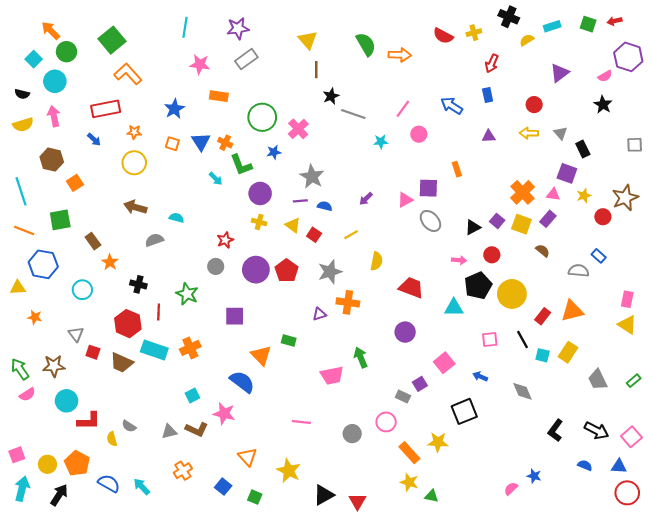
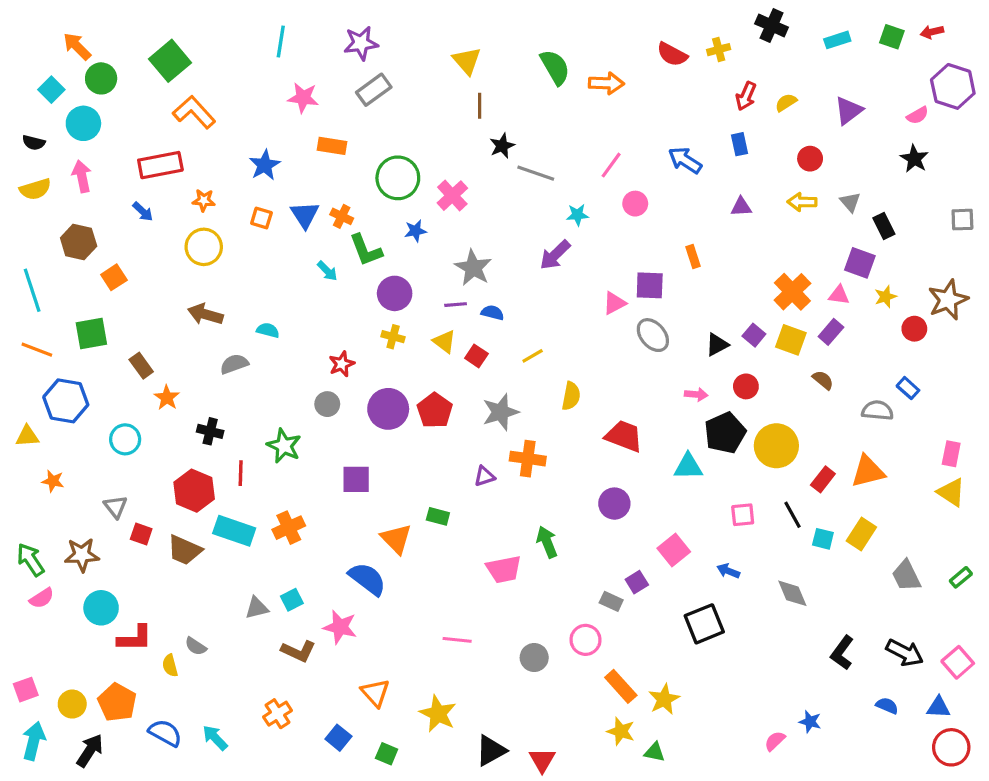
yellow semicircle: (527, 40) -> (786, 102), moved
purple arrow: (366, 199) -> (555, 255), moved, size x1.5
gray triangle: (169, 431) -> (257, 608), moved
yellow star: (438, 442) -> (664, 699), moved, turned -30

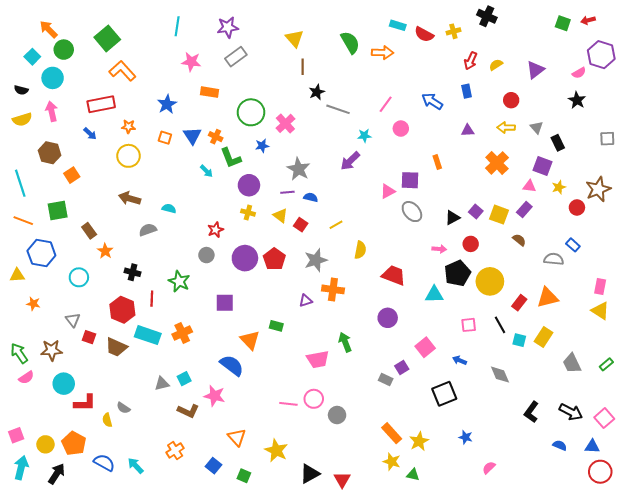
cyan rectangle: (837, 40) -> (398, 25), moved, turned 35
orange cross: (792, 292) -> (497, 163), moved
pink circle: (586, 640) -> (314, 399), moved
blue star: (810, 722) -> (466, 437), moved

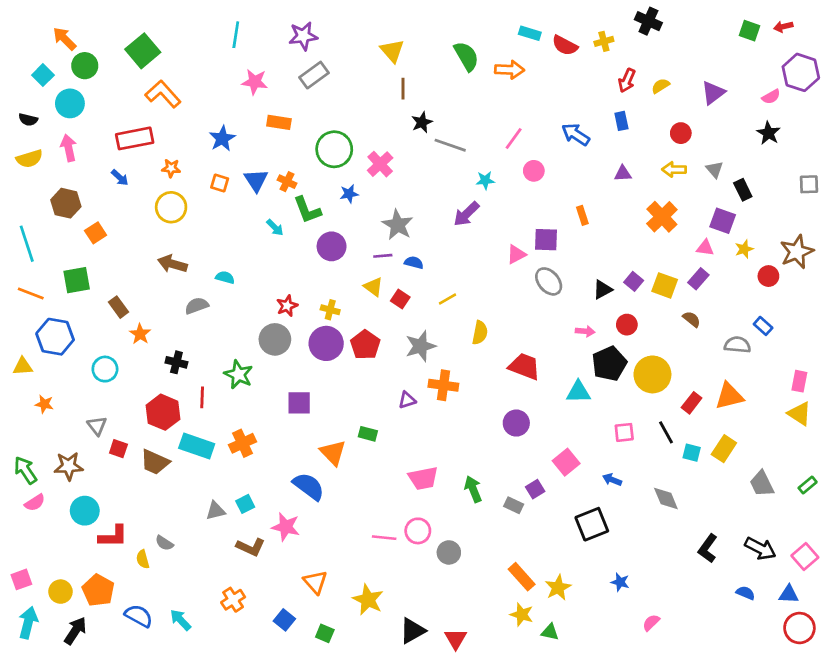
yellow cross: (248, 213) -> (330, 310), moved
gray circle: (206, 255) -> (275, 339), size x1.5
green arrow: (345, 342) -> (473, 489), moved

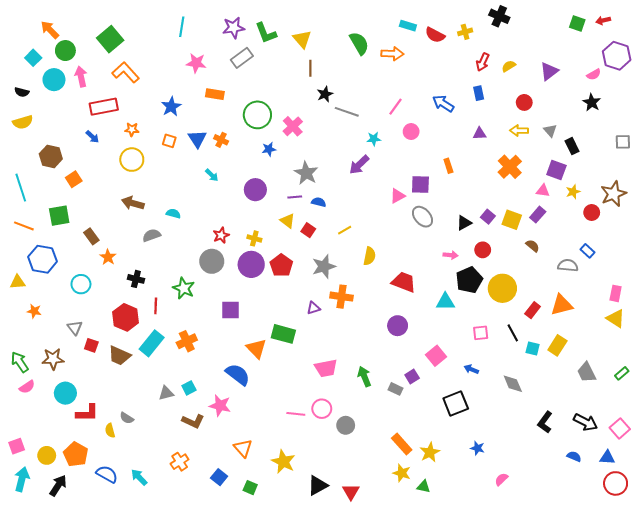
pink arrow: (69, 148) -> (81, 77), moved
green L-shape: (307, 210) -> (266, 33), moved
green rectangle: (368, 434) -> (283, 334), size x1.6
cyan rectangle: (197, 446) -> (152, 343), turned -70

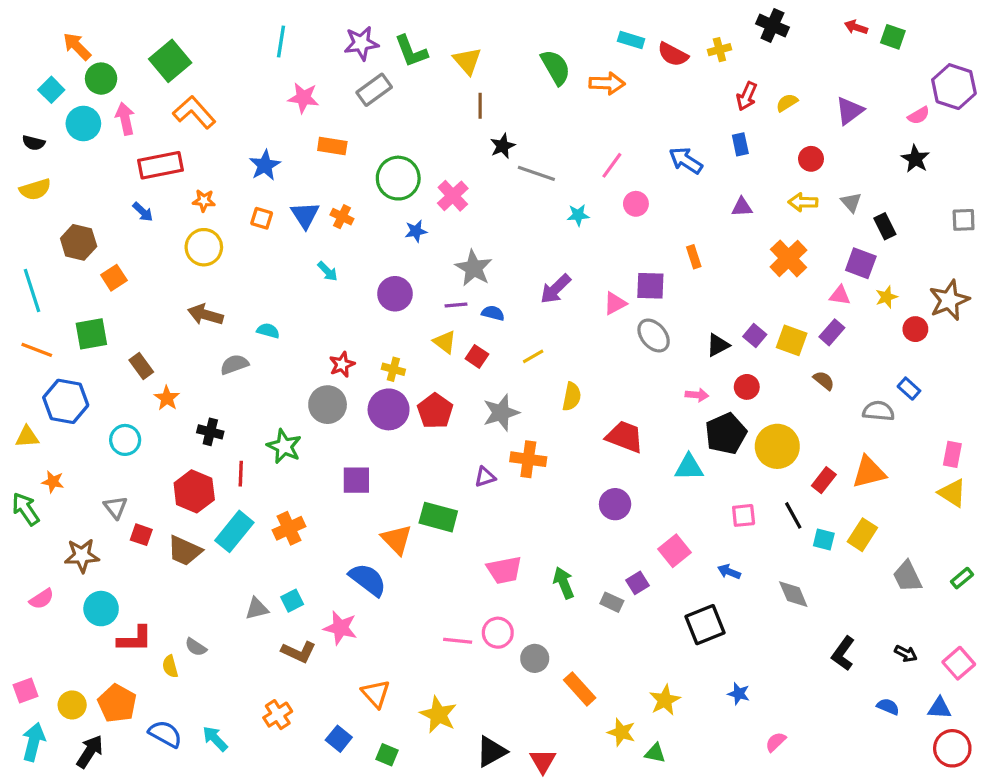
red arrow: (603, 20) -> (856, 27), moved, turned 32
purple arrow: (359, 165) -> (556, 289), moved
green arrow: (20, 362) -> (26, 509), moved
black arrow: (585, 422) -> (906, 654), size x0.6
orange rectangle: (402, 444) -> (580, 689), moved

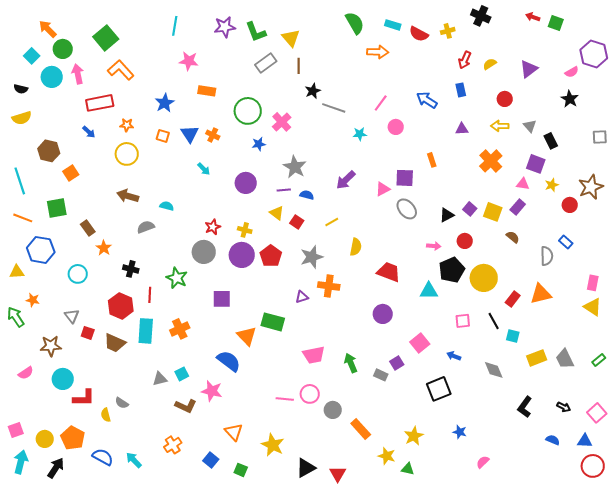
green semicircle: (556, 67) -> (355, 23), moved
gray rectangle: (374, 90) -> (266, 63), moved
gray semicircle: (878, 411) -> (547, 256), turned 84
cyan rectangle: (234, 531) -> (146, 331), turned -35
yellow rectangle: (862, 535) -> (537, 358), moved, turned 36

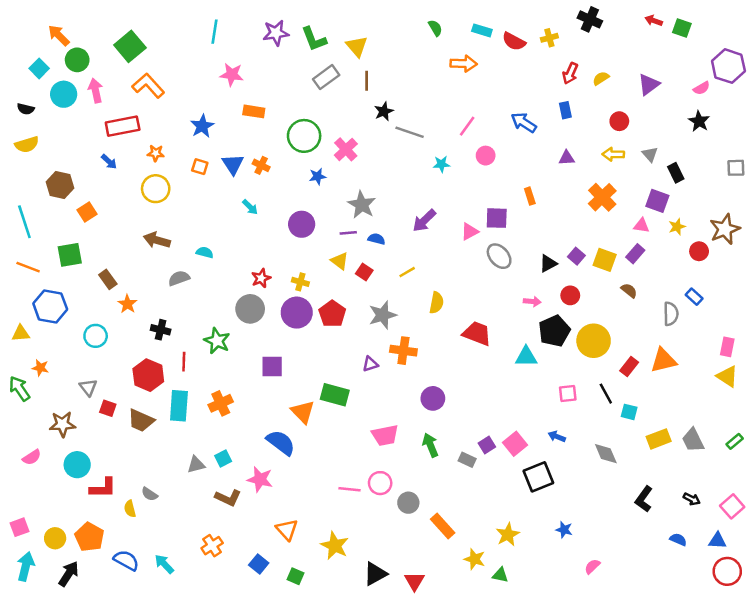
green semicircle: (355, 23) -> (435, 28), size x0.6
purple circle: (383, 314) -> (433, 398), moved
pink square: (420, 343) -> (515, 444), moved

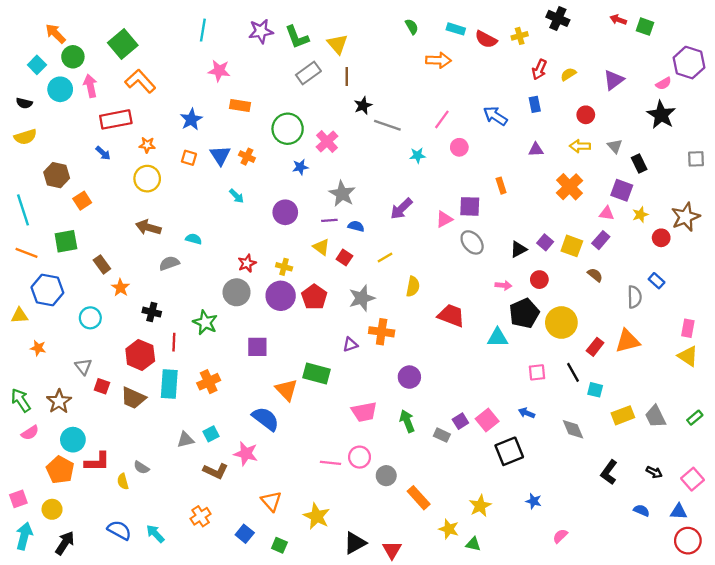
black star: (699, 121) -> (661, 115), size x1.4
green arrow: (20, 389) -> (21, 400), moved
brown star: (62, 424) -> (59, 401), turned -30
orange pentagon: (89, 537) -> (60, 470), moved

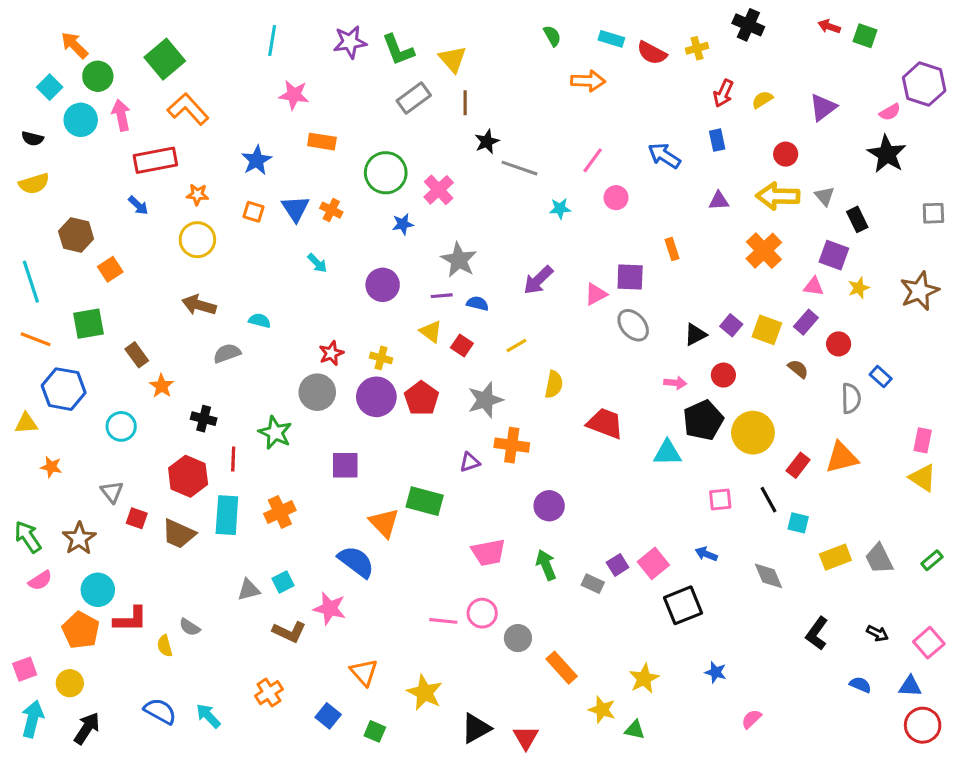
yellow arrow: (580, 146) -> (778, 196), size x1.5
red circle: (661, 238) -> (839, 344), moved

